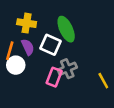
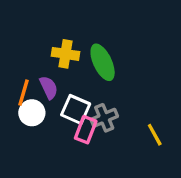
yellow cross: (27, 23) -> (66, 54), moved
white square: (51, 45) -> (76, 109), moved

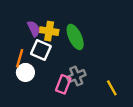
purple semicircle: (49, 88) -> (34, 29), moved
white square: (76, 109) -> (41, 50), moved

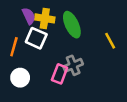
white circle: (25, 72) -> (20, 78), moved
yellow line: (112, 88) -> (110, 41), moved

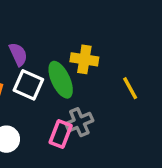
yellow cross: (45, 18) -> (84, 59), moved
green ellipse: (72, 25) -> (61, 80), moved

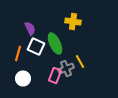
yellow cross: (84, 59) -> (73, 21), moved
yellow line: (130, 88) -> (80, 61), moved

